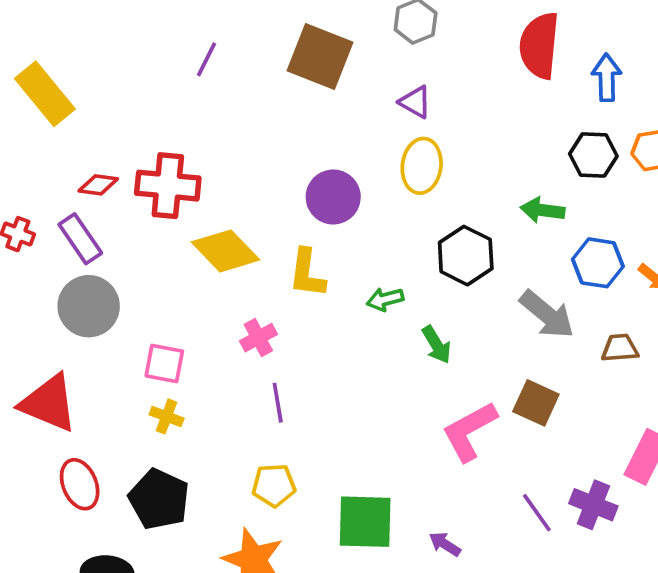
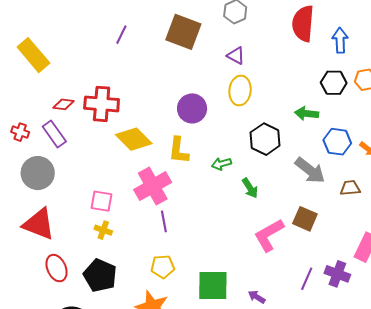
gray circle: (89, 306) -> (38, 173), moved
pink cross: (258, 338) -> (153, 186), size x1.8
purple line: (537, 513) -> (307, 279), turned 60

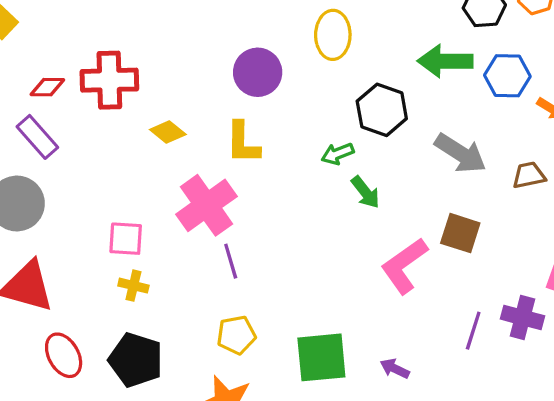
green arrow: (307, 113) -> (445, 61), size x1.4
yellow diamond: (134, 139) -> (168, 132), size x0.6
blue hexagon: (337, 142) -> (507, 76), moved
green arrow: (221, 164) -> (338, 154), moved

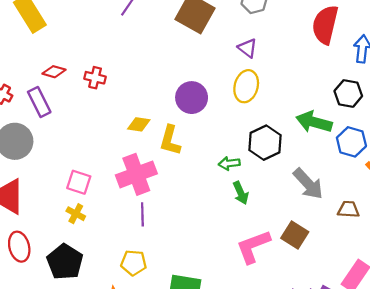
red cross: (109, 80) -> (95, 78), size x0.6
yellow diamond: (168, 132) -> (139, 124), moved, turned -45

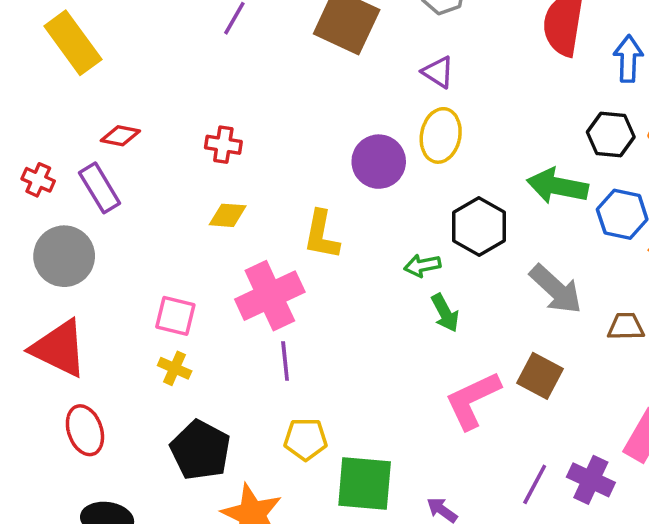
red cross: (95, 78) -> (223, 145), moved
purple circle: (192, 98) -> (379, 162), moved
yellow diamond: (139, 124) -> (228, 215), moved
black pentagon: (65, 262) -> (200, 450), moved
yellow pentagon: (134, 263) -> (306, 439), moved

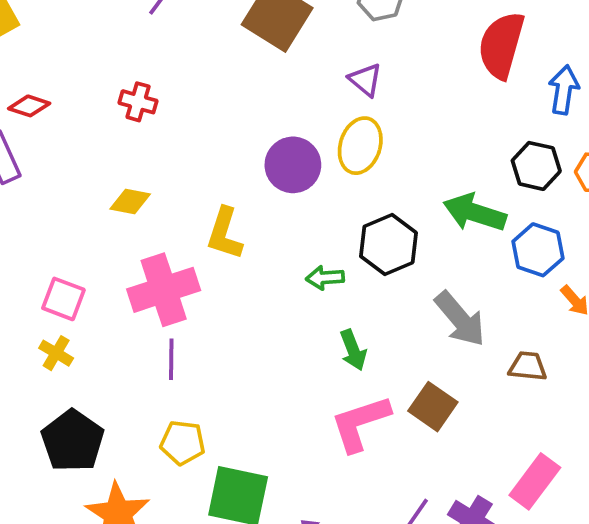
red cross: (223, 145) -> (138, 102), moved
green arrow: (445, 313) -> (353, 350), moved

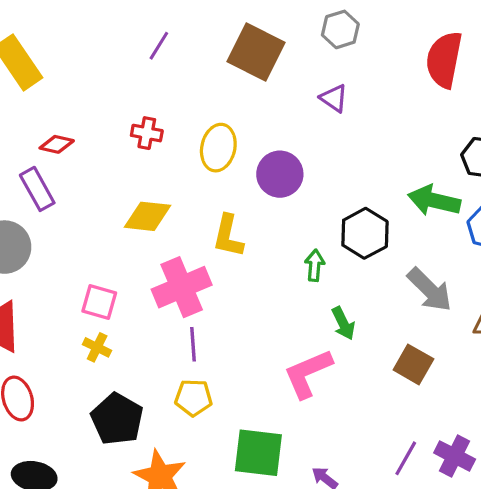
yellow ellipse: (360, 146) -> (218, 148), moved
yellow diamond: (130, 202) -> (147, 216), size x1.4
green arrow: (325, 278) -> (315, 265), turned 104
pink L-shape: (360, 423) -> (308, 373), moved
yellow pentagon: (183, 443) -> (194, 398), moved

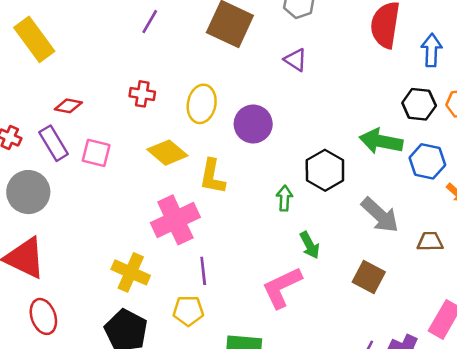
yellow diamond: (147, 216) -> (167, 153), moved, turned 36
pink square: (99, 302) -> (96, 153), moved
purple line: (193, 344) -> (203, 271), moved
yellow cross: (97, 347) -> (131, 272), moved, size x1.6

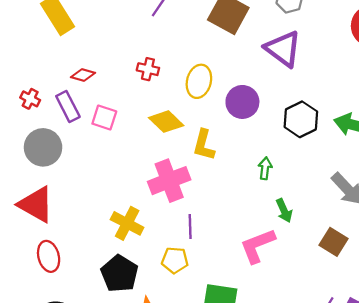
purple triangle: (295, 60) -> (283, 49), size x1.8
black hexagon: (325, 170) -> (301, 119), moved

